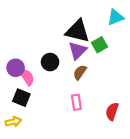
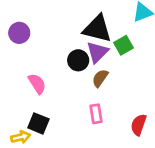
black circle: (50, 62) -> (78, 60), moved
purple circle: (16, 68) -> (19, 33), moved
black square: (21, 98) -> (38, 123), moved

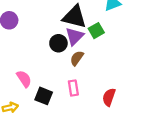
pink semicircle: (37, 84) -> (24, 79), moved
black square: (38, 123) -> (44, 96), moved

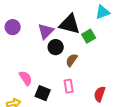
purple triangle: (75, 36) -> (46, 31), moved

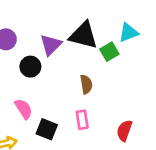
cyan triangle: (103, 12) -> (128, 33), moved
black circle: (56, 47) -> (30, 67), moved
brown semicircle: (72, 60) -> (86, 84), turned 136

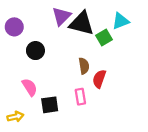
purple triangle: (51, 45) -> (61, 16), moved
black square: (47, 129) -> (50, 105), turned -30
red semicircle: (124, 131) -> (99, 79), moved

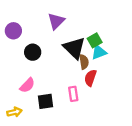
cyan triangle: (121, 21) -> (99, 52), moved
black triangle: (82, 23) -> (74, 48), moved, turned 30
brown semicircle: (84, 66) -> (84, 62), moved
pink semicircle: (30, 87) -> (27, 85), turned 77

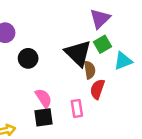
purple triangle: (56, 21) -> (100, 19), moved
cyan triangle: (99, 52) -> (123, 61), moved
pink semicircle: (27, 85) -> (43, 98), moved, turned -77

